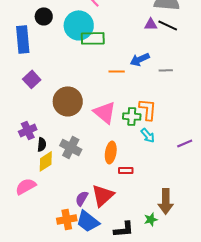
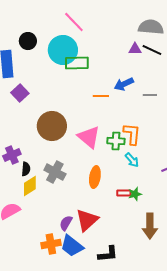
purple square: (32, 79) -> (20, 93), moved
red rectangle: (126, 170) -> (124, 193), moved
green star: (151, 219) -> (135, 194), moved

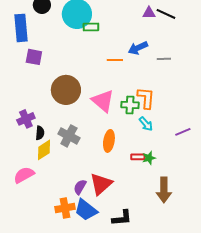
green rectangle: (77, 63) -> (91, 27), size x0.7
purple square: (20, 93) -> (34, 57), turned -36

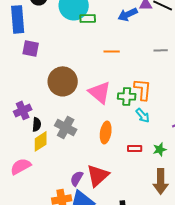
blue arrow: (138, 48) -> (128, 14), moved
green star: (149, 158) -> (160, 149), moved

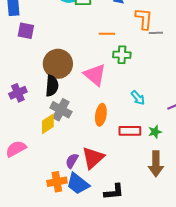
orange L-shape: (143, 89) -> (144, 19), moved
green cross: (127, 96) -> (122, 55), moved
black semicircle: (37, 124) -> (52, 86), moved, size x1.5
yellow diamond: (41, 141) -> (48, 124), moved
red rectangle: (135, 148) -> (130, 131), size x1.5

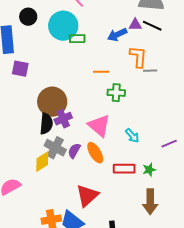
pink triangle: (95, 75) -> (99, 126), moved
purple cross: (18, 93) -> (63, 119), moved
orange ellipse: (101, 115) -> (95, 153), turned -40
purple semicircle: (72, 161) -> (74, 151), moved

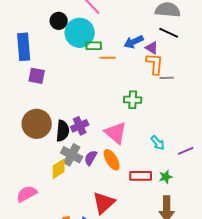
black circle: (28, 17) -> (59, 21), moved
purple triangle: (135, 25) -> (152, 48), moved, turned 32
orange line: (101, 72) -> (108, 58), moved
brown circle: (52, 102) -> (37, 124), moved
cyan arrow: (132, 136) -> (158, 143), moved

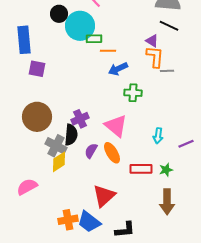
blue arrow: (134, 42) -> (118, 69), moved
black semicircle: (63, 131) -> (71, 135), moved
cyan arrow: (158, 143) -> (158, 136), turned 49
gray cross: (72, 155) -> (56, 146), moved

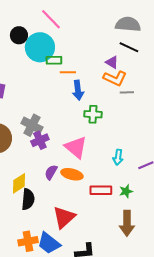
orange L-shape: (155, 57) -> (115, 78), turned 110
blue arrow: (118, 69) -> (78, 90), turned -72
black semicircle: (71, 135) -> (28, 199), moved
gray cross: (56, 146) -> (32, 125), moved
orange ellipse: (112, 153) -> (72, 174), turned -45

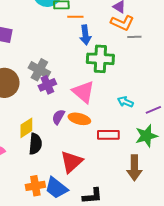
green cross: (93, 114) -> (100, 59), size x1.5
cyan arrow: (118, 157) -> (125, 102), turned 105
green star: (126, 191) -> (146, 136), moved, size x1.6

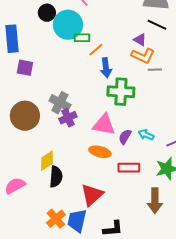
orange line: (75, 17) -> (96, 50), turned -42
pink triangle: (83, 92) -> (104, 125), turned -30
purple semicircle: (58, 117) -> (125, 137), moved
orange cross: (35, 186) -> (56, 219), turned -30
blue trapezoid: (56, 188) -> (77, 221), turned 65

